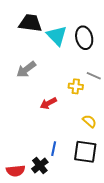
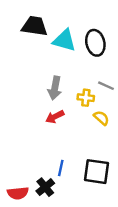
cyan triangle: (57, 36) -> (64, 40), turned -30
gray arrow: (26, 69) -> (55, 88), moved, turned -42
yellow semicircle: (89, 121) -> (101, 118), moved

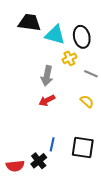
yellow cross: (86, 98) -> (69, 58), moved, turned -32

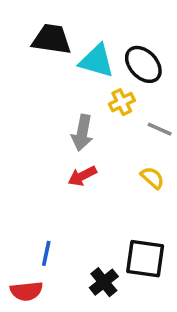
black ellipse: (82, 37) -> (143, 64), turned -30
blue line: (52, 144) -> (46, 253), moved
black cross: (39, 161) -> (104, 282), moved

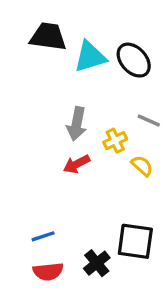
cyan triangle: (97, 61) -> (90, 57), turned -33
yellow cross: (122, 102) -> (115, 141), moved
blue line: (46, 253) -> (43, 236), turned 60
red semicircle: (26, 291) -> (48, 272), moved

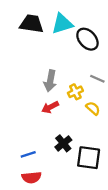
cyan triangle: (90, 57) -> (62, 24), moved
black cross: (97, 263) -> (63, 143), moved

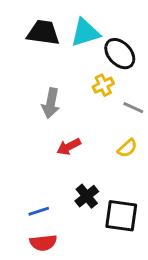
gray arrow: (50, 81) -> (51, 103), moved
yellow cross: (75, 92) -> (103, 85), moved
yellow semicircle: (93, 108) -> (127, 148), turned 96

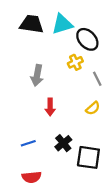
gray line: (133, 108) -> (97, 79), turned 40
red arrow: (69, 147) -> (50, 107), turned -63
blue line: (39, 211) -> (28, 143), moved

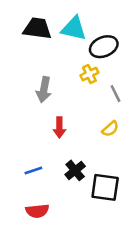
cyan triangle: (62, 24) -> (74, 28), turned 30
black ellipse: (87, 39) -> (104, 47), turned -70

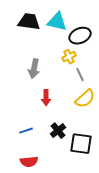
gray line: (115, 94) -> (80, 75), moved
yellow semicircle: (110, 129) -> (85, 99), size x1.5

